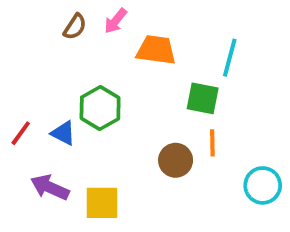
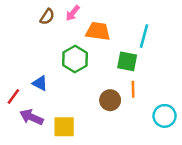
green hexagon: (100, 108) -> (75, 59), moved
red line: (21, 133) -> (13, 97), moved

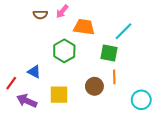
brown semicircle: (47, 17) -> (40, 15), turned 56
cyan line: (144, 36) -> (124, 31), turned 30
yellow square: (64, 127) -> (59, 95), moved

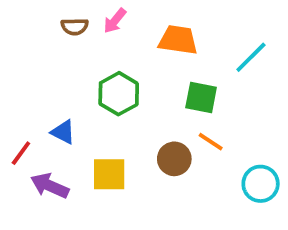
orange trapezoid: (84, 27) -> (178, 40), moved
cyan line: (124, 31) -> (251, 57), moved
orange line: (114, 77) -> (211, 142), turned -56

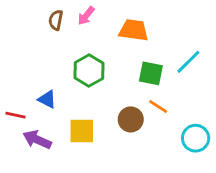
brown semicircle: (75, 27) -> (56, 20), turned 102
cyan line: (251, 57) -> (188, 62), moved
red line: (21, 153) -> (15, 115), turned 66

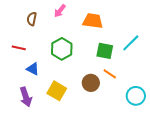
brown semicircle: (56, 20) -> (32, 19), moved
red line: (15, 115) -> (19, 48), moved
yellow square: (82, 131) -> (57, 91), turned 30
purple arrow: (37, 140) -> (26, 97), turned -132

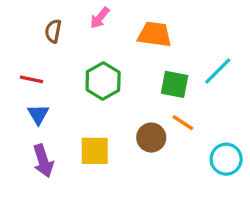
blue triangle: (33, 69) -> (38, 114), moved, turned 32
yellow square: (57, 91) -> (95, 151), turned -30

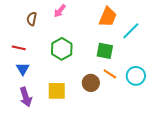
orange trapezoid: (155, 34) -> (108, 17), moved, turned 105
cyan line: (218, 71) -> (131, 31), moved
cyan circle: (226, 159) -> (136, 76), moved

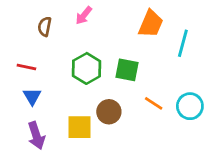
cyan line: (131, 31) -> (183, 43), turned -30
green square: (105, 51) -> (127, 70), moved
brown circle: (91, 83) -> (109, 112), moved

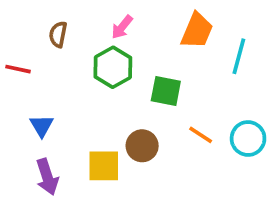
pink arrow: (84, 15) -> (122, 27), moved
red line: (26, 67) -> (18, 69), moved
green hexagon: (87, 68) -> (113, 67), moved

